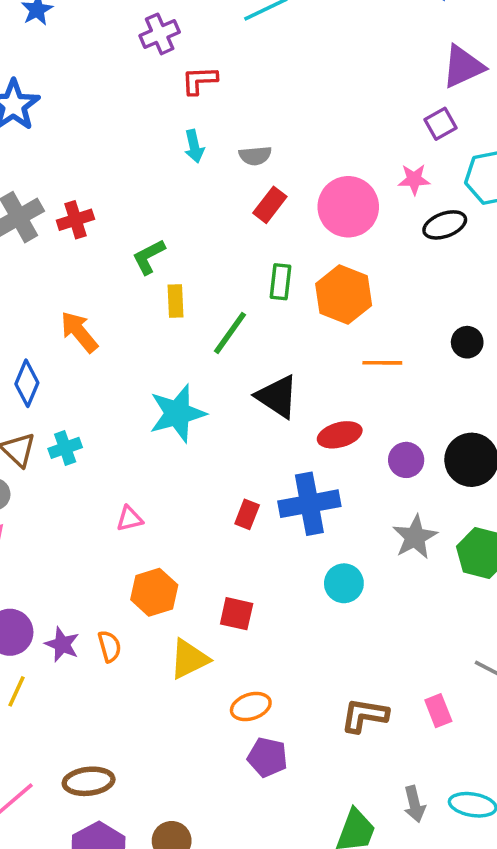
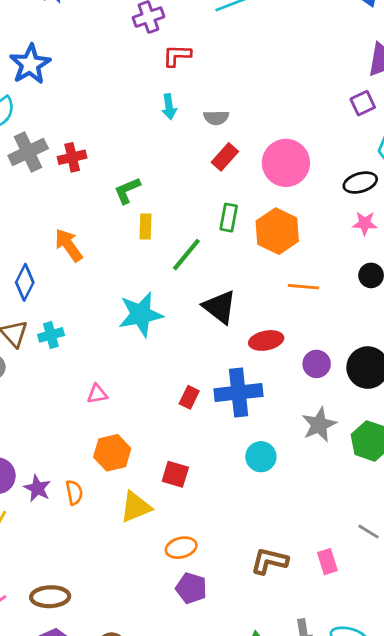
pink star: (414, 179) -> (365, 223), moved

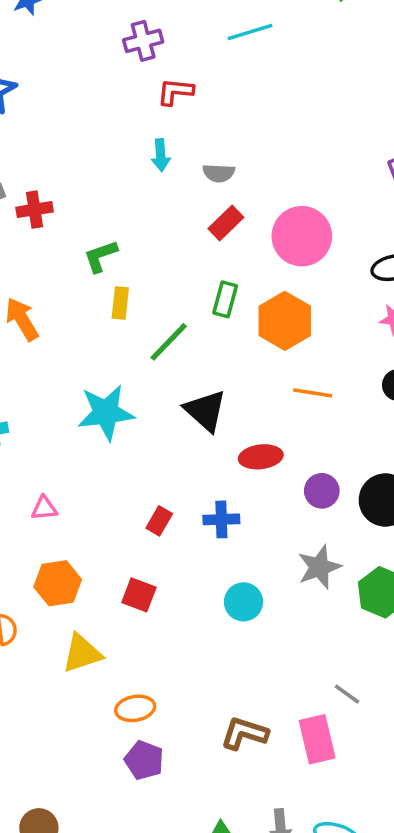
blue cross: (239, 393) -> (221, 519), size x0.6
red square: (175, 474) -> (139, 595), moved
gray line: (369, 532) -> (347, 694), moved
pink rectangle: (327, 562) -> (317, 739), size x1.5

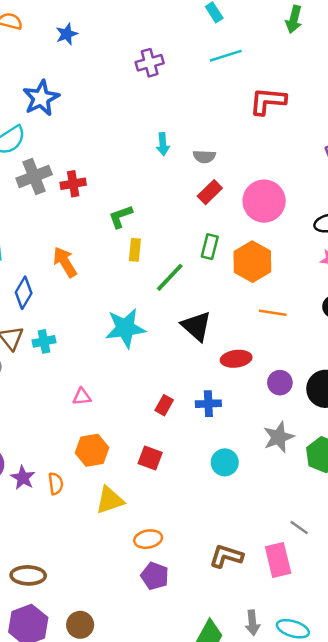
red L-shape: (175, 92) -> (268, 101), moved, size x1.4

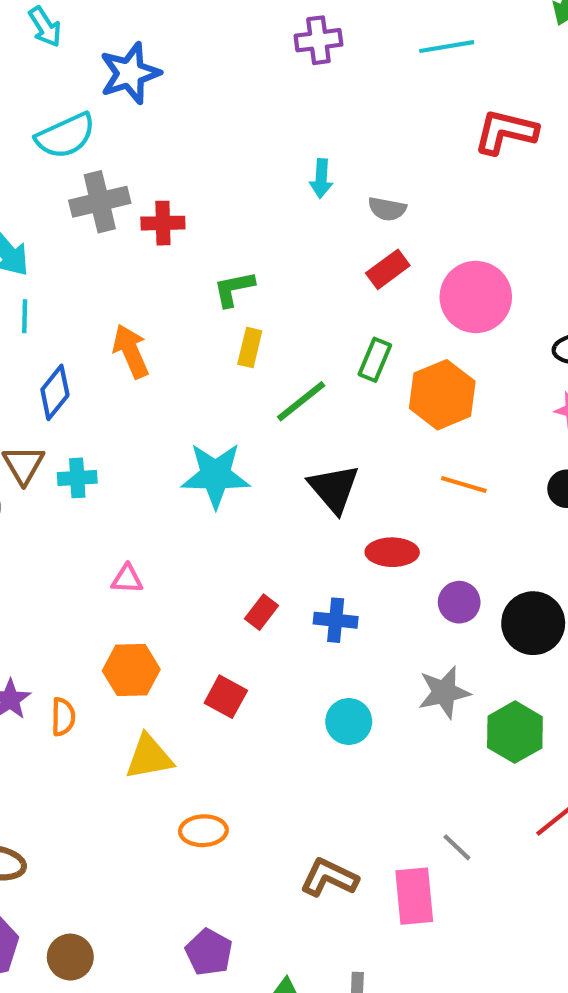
purple pentagon: (155, 576) -> (209, 952), moved

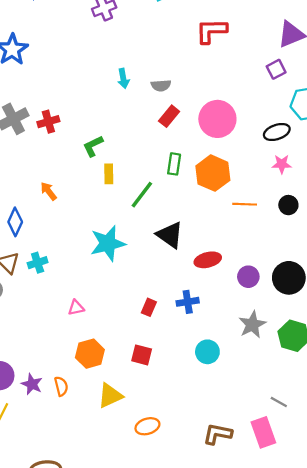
orange arrow: (131, 351) -> (49, 191), size x0.7
orange line: (464, 484) -> (245, 204), moved

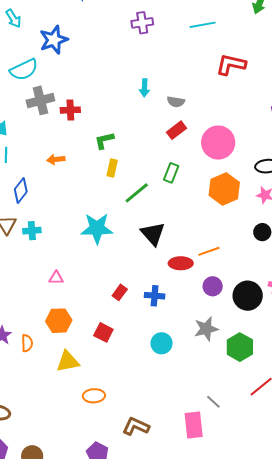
orange hexagon: (213, 173) -> (224, 189), moved
orange arrow: (49, 191) -> (56, 159), moved, turned -72
orange line: (245, 204) -> (209, 251), moved, turned -35
brown L-shape: (218, 434) -> (136, 426), moved

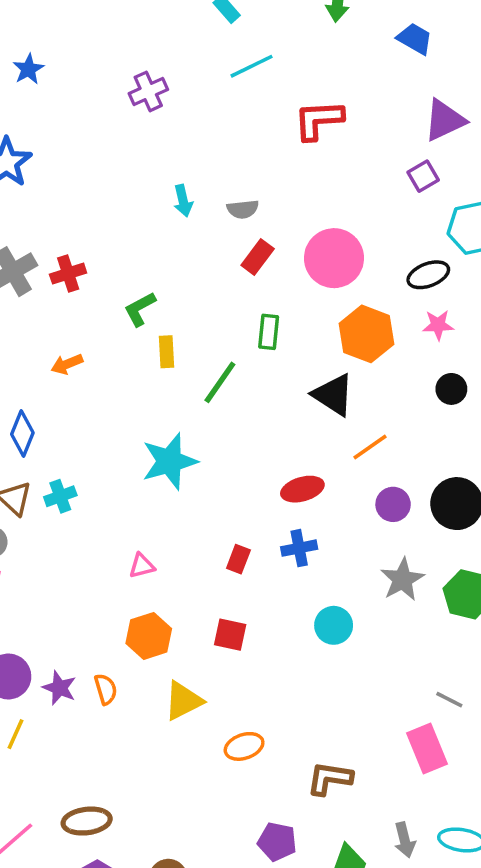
black triangle: (153, 234) -> (333, 395), moved
red ellipse: (181, 263) -> (302, 489), moved
pink triangle: (56, 278) -> (142, 566), moved

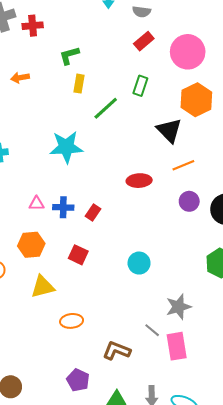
blue cross: (299, 548) -> (63, 207), moved
gray star: (402, 580) -> (178, 307), moved
gray line: (449, 700) -> (152, 330), moved

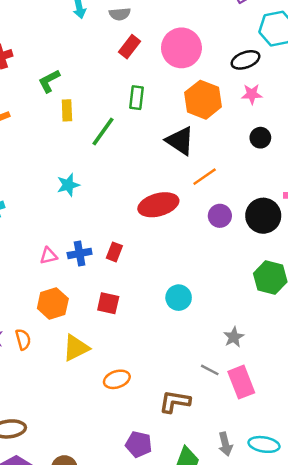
cyan star: (66, 147) -> (68, 185), size x0.6
red ellipse: (139, 181) -> (158, 205), size x1.4
gray star: (178, 307) -> (234, 337), size x0.7

